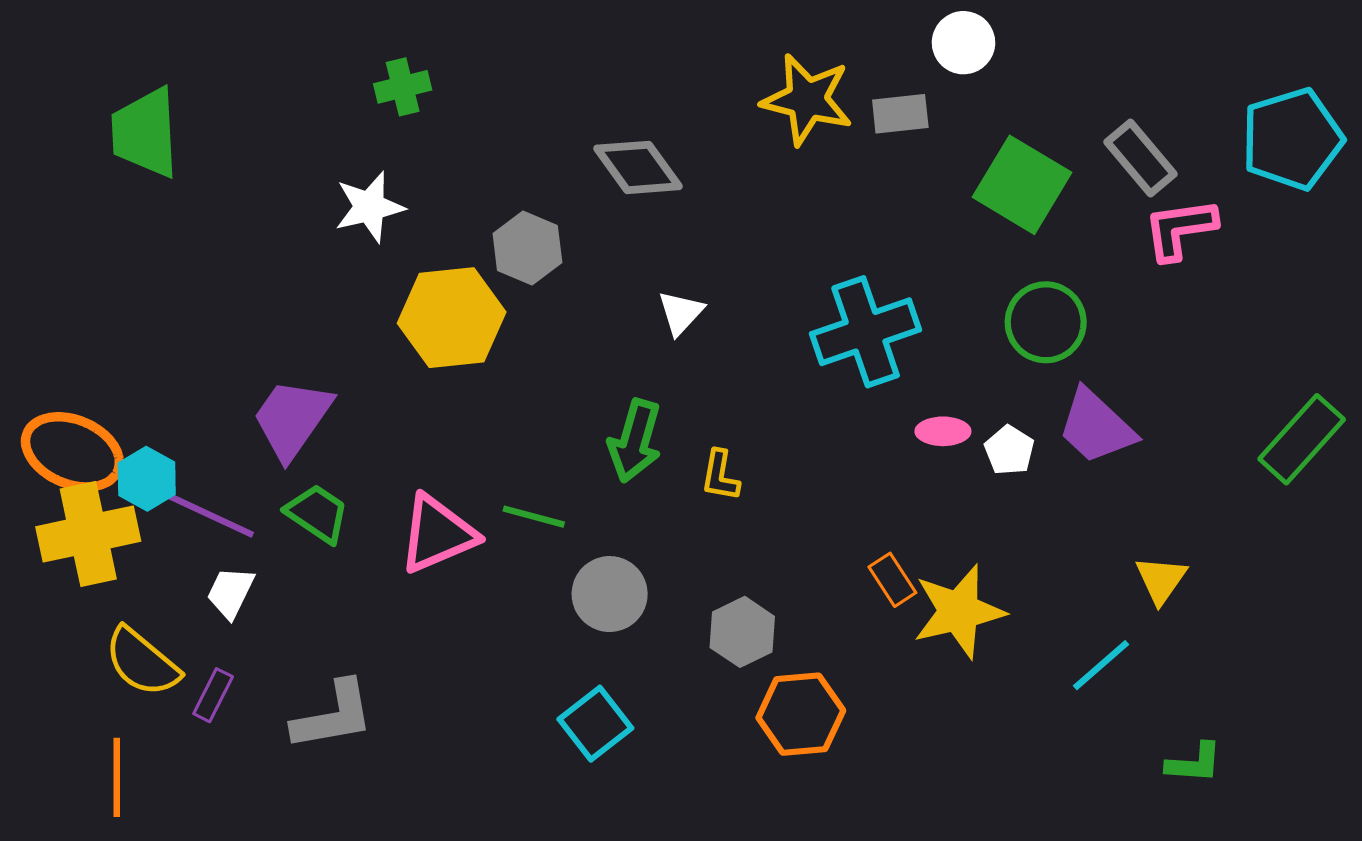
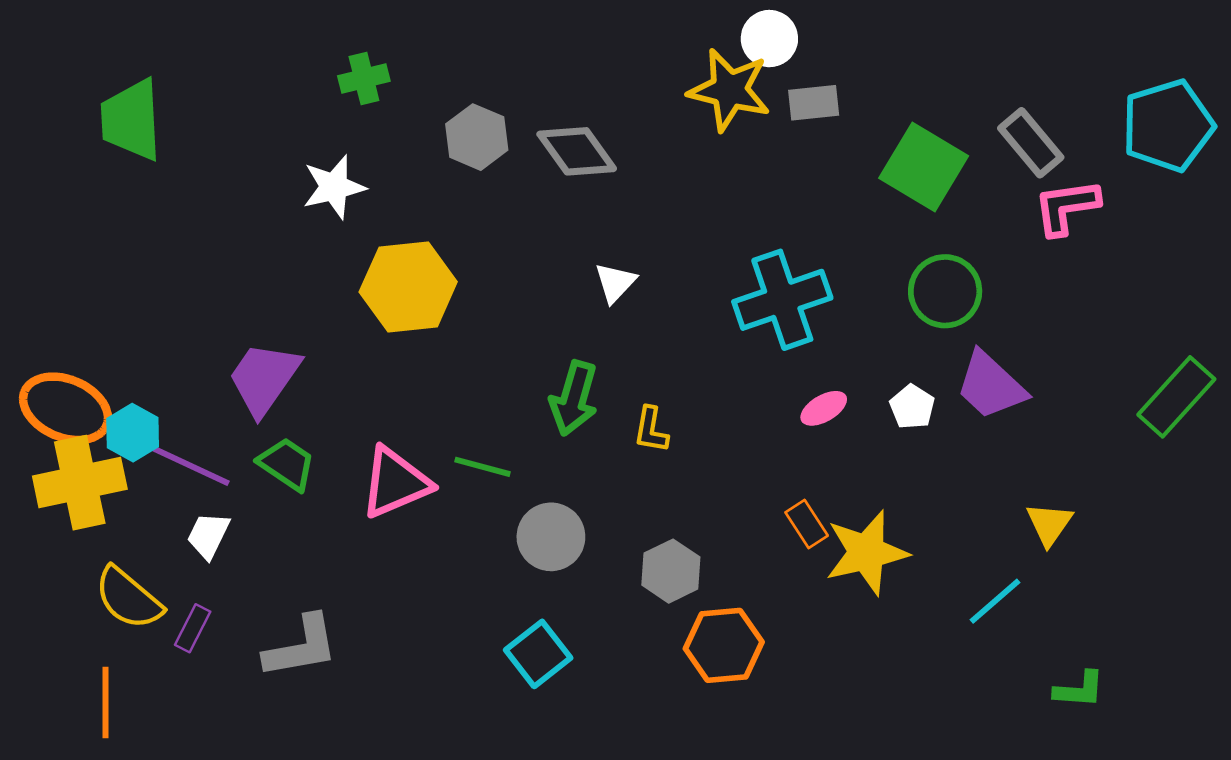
white circle: (964, 43) -> (769, 39), moved
gray hexagon: (527, 248) -> (477, 137), moved
pink ellipse: (943, 431) -> (824, 408), moved, turned -30

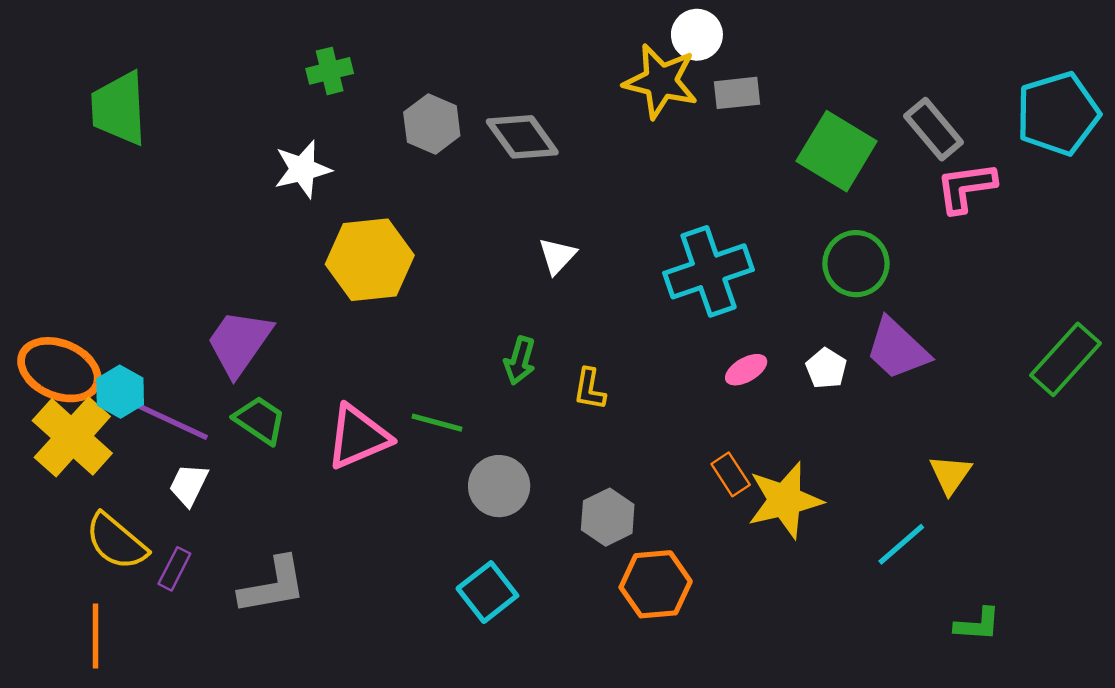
green arrow: (574, 398) -> (520, 361), size x0.7
yellow cross: (80, 483) -> (72, 437), turned -36

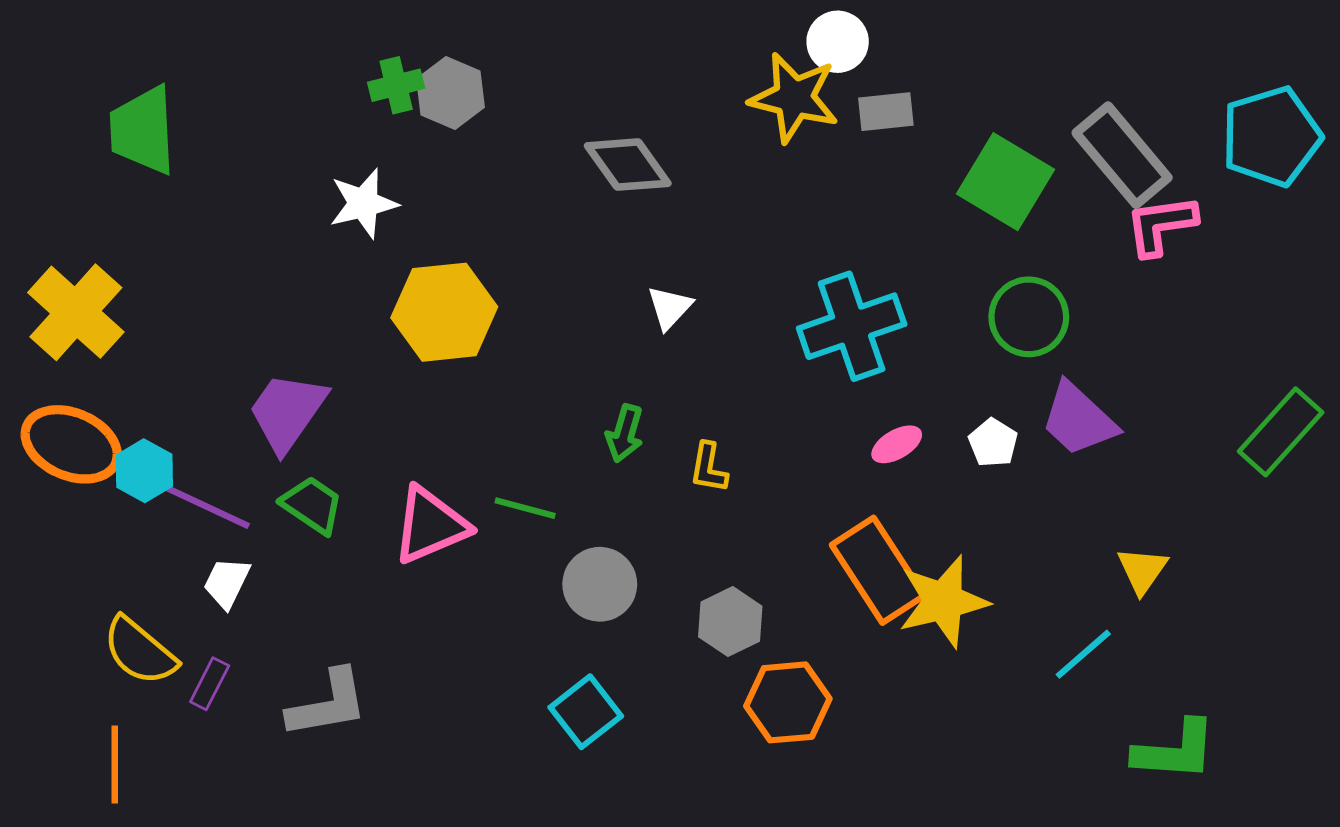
gray hexagon: (432, 124) -> (451, 93), moved
gray rectangle: (934, 129) -> (1122, 155), size x1.4
yellow cross: (72, 437) -> (76, 312), moved
orange rectangle: (731, 474) -> (878, 570), size x2.0
green L-shape: (978, 624) -> (1175, 751), size x1.5

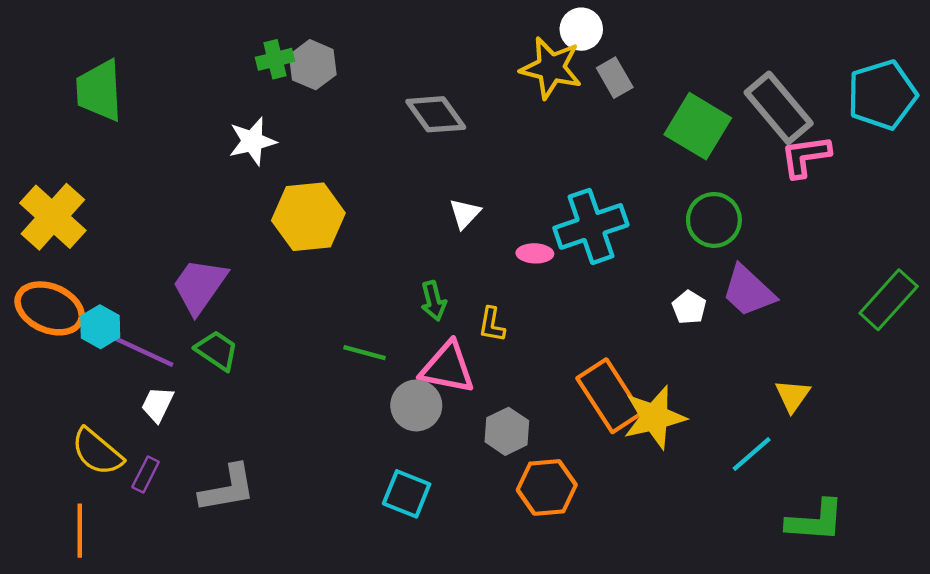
gray rectangle: (886, 112) -> (615, 78), turned 66
green arrow: (625, 433) -> (434, 301), turned -30
pink ellipse: (897, 444) -> (535, 253), moved, turned 32
pink triangle: (430, 525) -> (448, 368), moved, turned 34
cyan square: (586, 712) -> (407, 494), turned -30

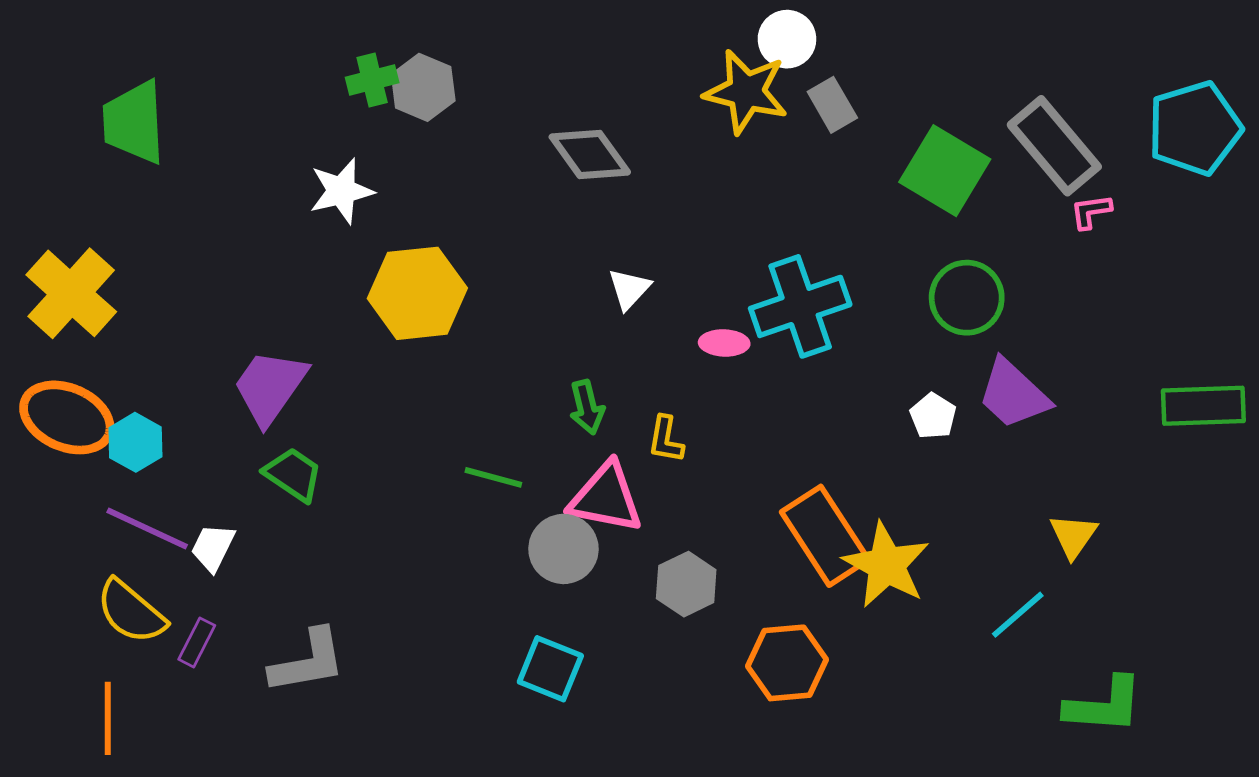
pink L-shape: (806, 156) -> (1091, 211), size x0.6
green rectangle: (889, 300) -> (1203, 406), turned 46
purple line: (143, 352) -> (147, 529), moved
yellow star: (655, 417) -> (886, 565), turned -30
orange hexagon: (547, 487) -> (787, 663), moved

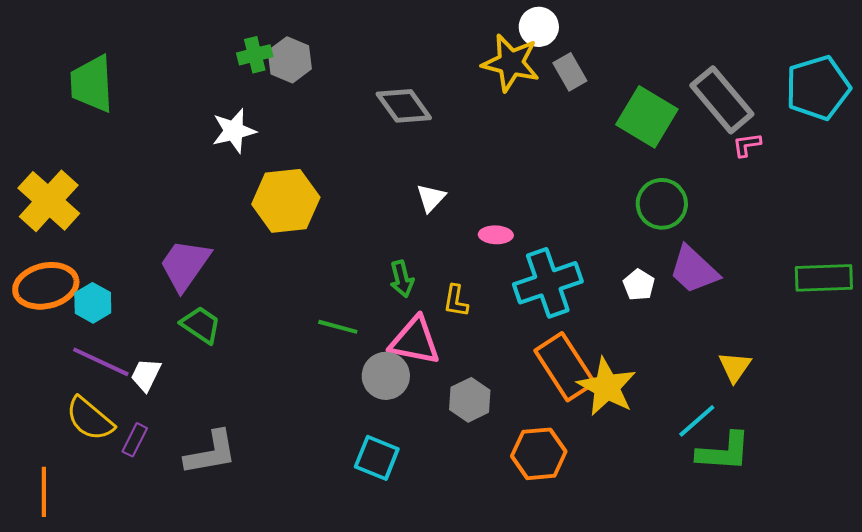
cyan cross: (800, 306) -> (548, 283), moved
orange ellipse: (67, 417) -> (46, 286), turned -36
green L-shape: (1104, 705) -> (724, 452), moved
orange line: (108, 718) -> (44, 492), moved

